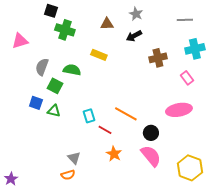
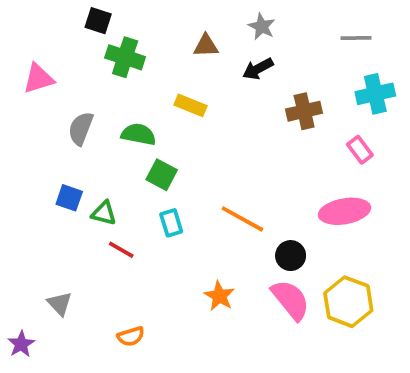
green square: (55, 86) -> (162, 175), moved
red line: (105, 130) -> (121, 250), moved
gray triangle: (74, 158) -> (60, 304), moved
yellow hexagon: (190, 168) -> (348, 302), moved

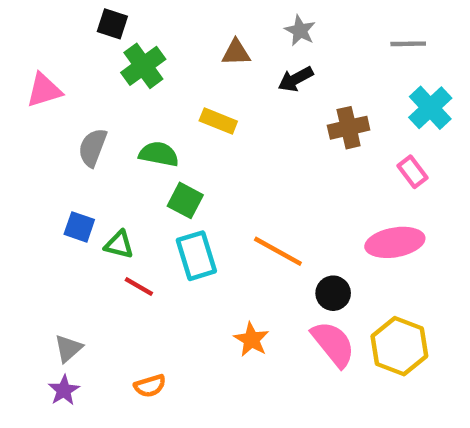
green cross: (125, 57) -> (143, 66), turned 36
cyan cross: (375, 94) -> (430, 108), turned -30
cyan rectangle: (171, 223) -> (196, 256), size x1.5
gray triangle: (60, 304) -> (68, 348), turned 32
purple star: (21, 344) -> (64, 390), moved

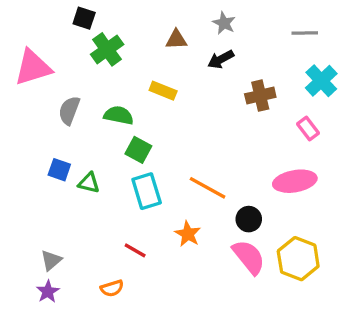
pink triangle: (44, 90) -> (33, 68), size x1.4
red line: (139, 287) -> (135, 250), moved
orange star: (251, 340) -> (188, 234), moved

